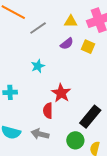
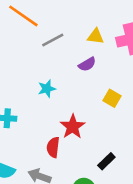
yellow square: (88, 47) -> (112, 98), moved
black rectangle: (90, 117) -> (106, 161), size x0.6

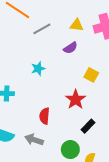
red star: (73, 127) -> (76, 99), moved

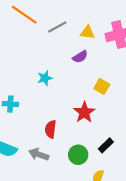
gray line: (42, 29) -> (57, 27), moved
black rectangle: (88, 126) -> (106, 145), moved
green circle: (70, 150) -> (78, 155), moved

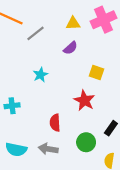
gray line: (57, 27) -> (36, 33), moved

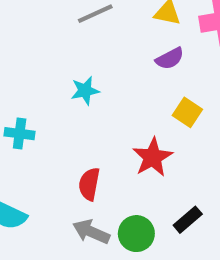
purple semicircle: (70, 48) -> (170, 58), moved
gray arrow: (48, 149) -> (91, 232), moved

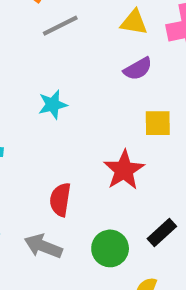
yellow square: (187, 112) -> (158, 123), turned -32
gray arrow: (91, 232) -> (43, 246), moved

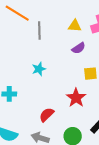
gray line: (60, 26) -> (39, 30), turned -60
red semicircle: (60, 200) -> (47, 115), turned 42

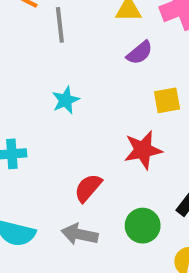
red star: (76, 98) -> (143, 150), turned 30

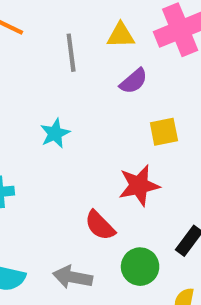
gray line: (60, 25) -> (71, 53), moved
red semicircle: (88, 188) -> (100, 225), moved, turned -84

